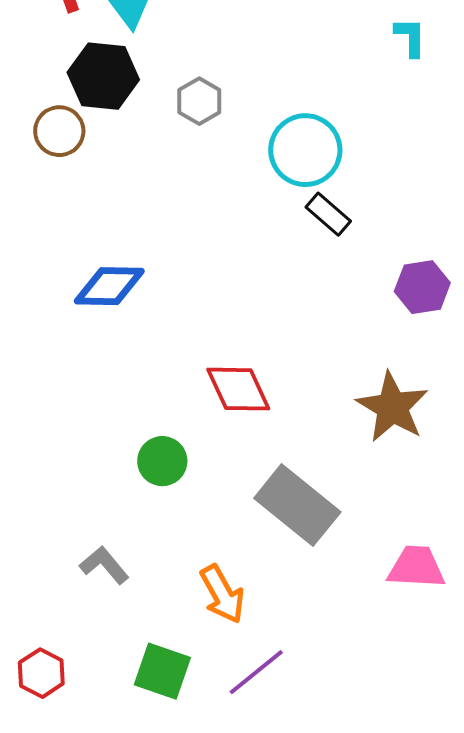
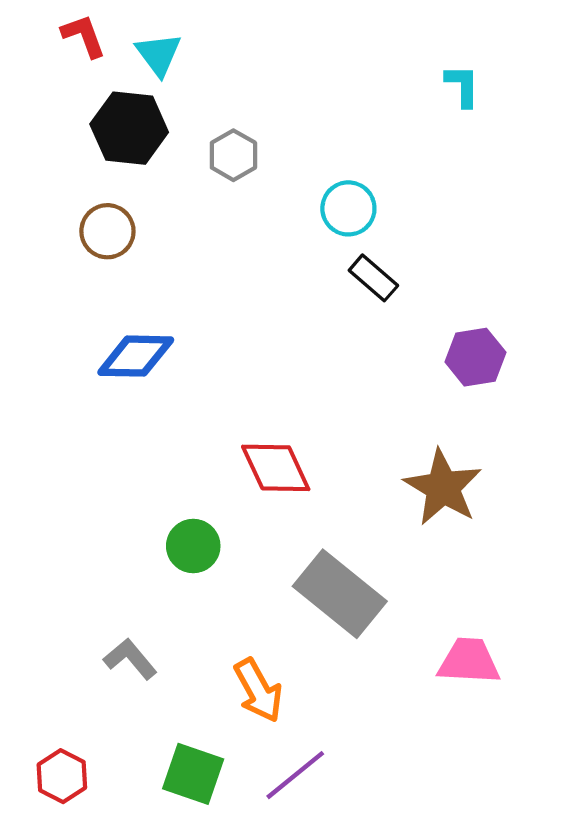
brown circle: (59, 131) -> (107, 231), moved
cyan circle: (305, 150) -> (348, 208), size x0.7

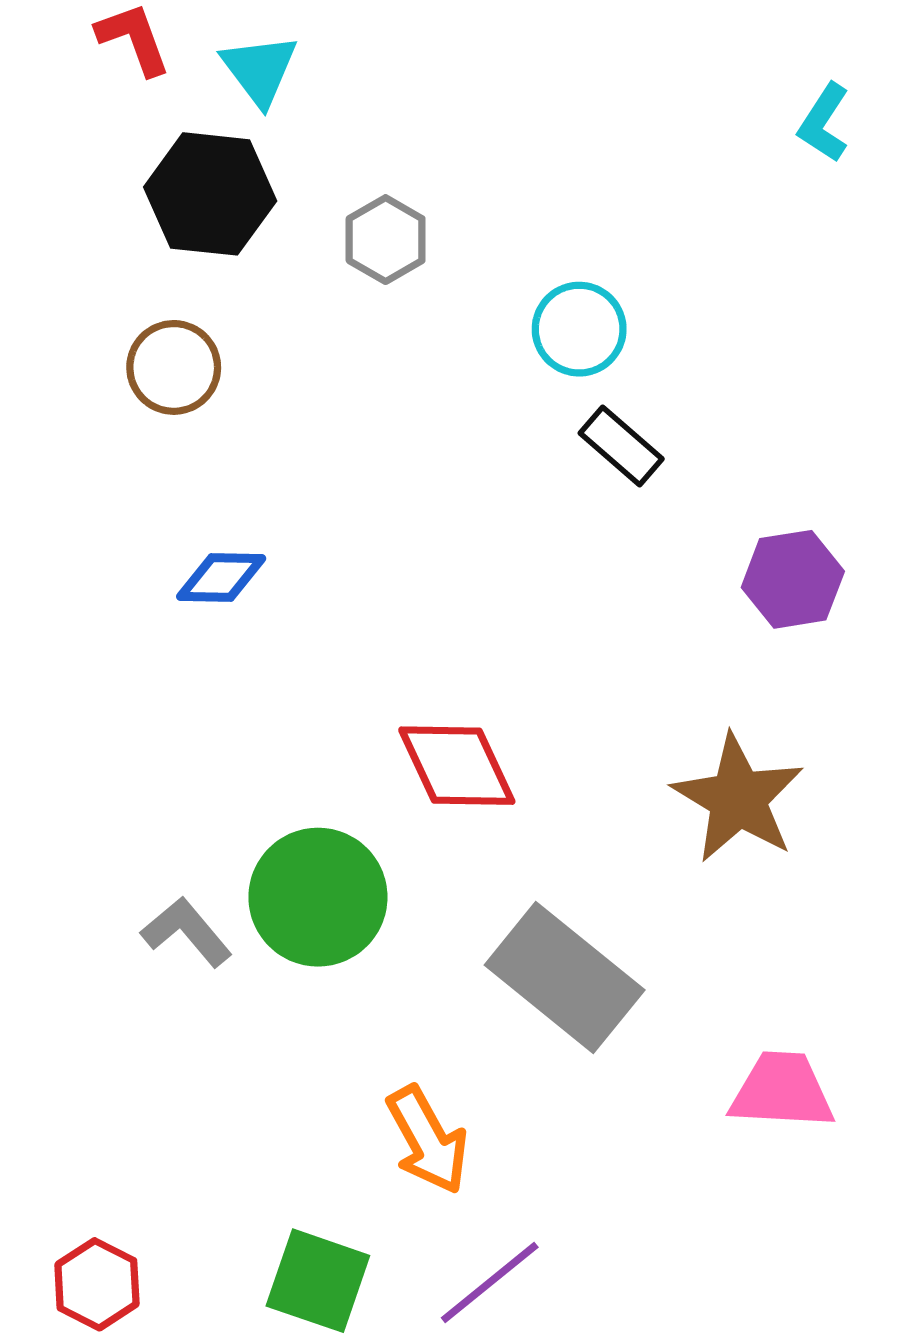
cyan L-shape: (462, 86) -> (824, 123), moved, turned -147
blue diamond: (136, 356) -> (221, 577), size x0.7
green circle: (193, 546) -> (318, 897), size x1.5
gray L-shape: (130, 659) -> (186, 932), moved

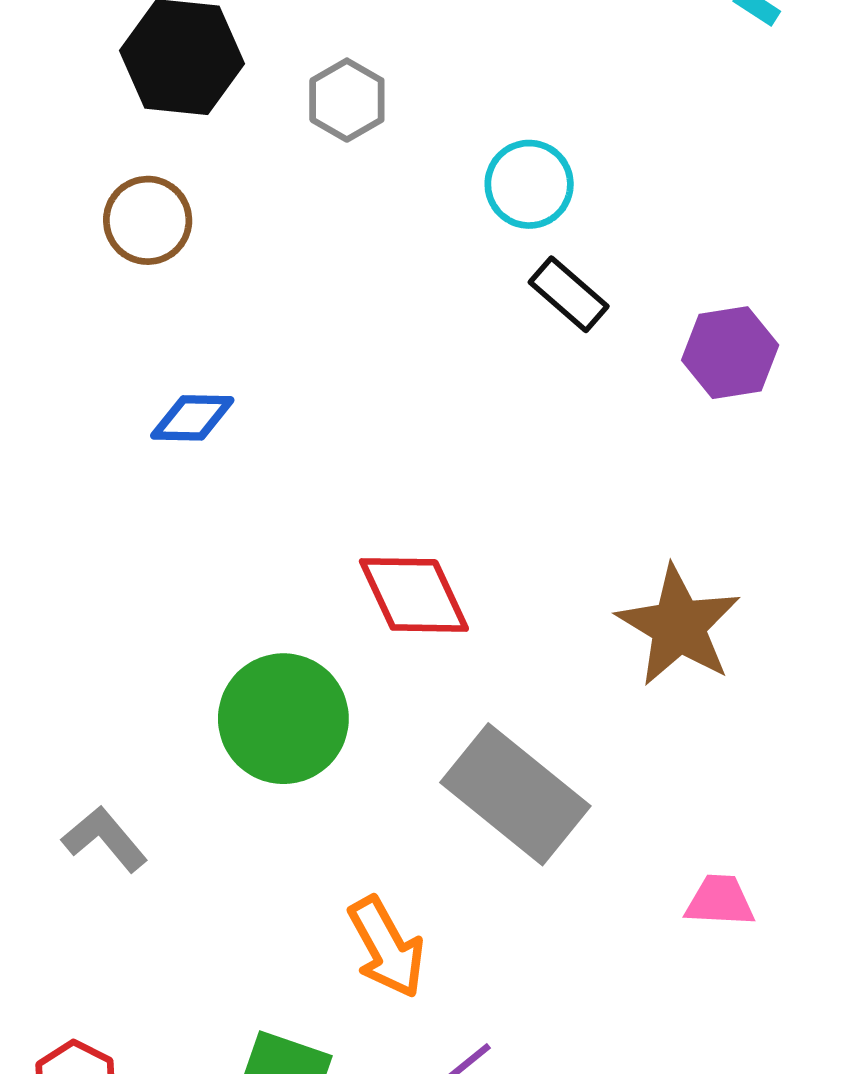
purple hexagon: (793, 579) -> (730, 353), moved
gray L-shape: (186, 932) -> (105, 839), moved
pink trapezoid: (782, 1091) -> (720, 901), size x0.7

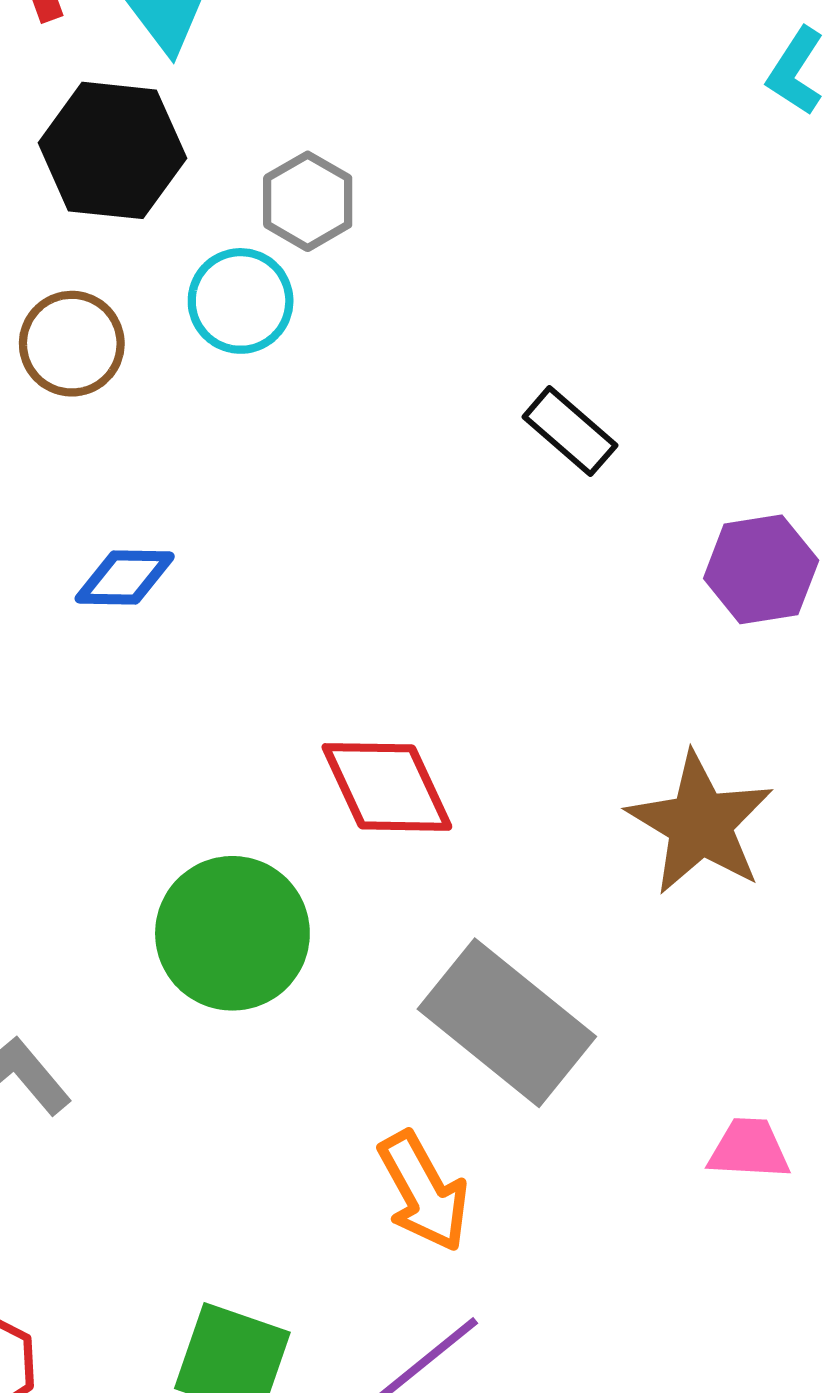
cyan circle: (529, 184) -> (241, 301), moved
purple hexagon: (730, 353) -> (761, 569), moved
orange arrow: (386, 947) -> (424, 1192), moved

